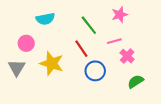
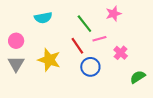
pink line: (114, 41) -> (99, 39), moved
pink circle: (26, 43) -> (16, 41), moved
green semicircle: (136, 82) -> (138, 77), moved

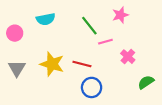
pink circle: (16, 41) -> (15, 33), moved
red line: (77, 46) -> (82, 64), moved, turned -42
blue circle: (90, 67) -> (92, 87), moved

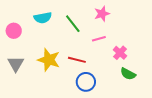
pink star: (120, 15) -> (102, 14), moved
green line: (89, 26) -> (73, 24), moved
green semicircle: (146, 82) -> (128, 74), moved, turned -119

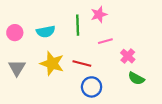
pink star: (102, 14) -> (99, 14), moved
cyan semicircle: (43, 18) -> (46, 32), moved
green line: (73, 24) -> (78, 25), turned 36

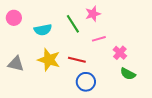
green line: (78, 25) -> (73, 24), turned -30
pink circle: (15, 33) -> (14, 18), moved
gray triangle: (17, 68) -> (16, 64), turned -48

